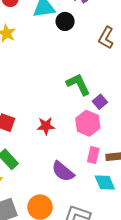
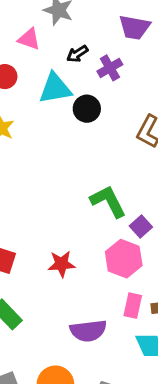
purple semicircle: (63, 171) -> (88, 331), turned -45

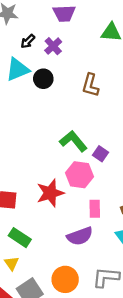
pink hexagon: (124, 259) -> (79, 175), moved
red star: (62, 264) -> (50, 193), size x1.4
pink rectangle: (133, 306) -> (95, 209), moved

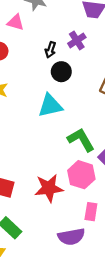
black arrow: (28, 41) -> (50, 50), moved, turned -35
cyan triangle: (18, 69) -> (50, 106), moved

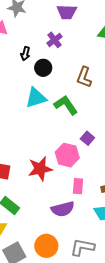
black arrow: (50, 50) -> (25, 54), moved
green L-shape: (81, 140) -> (66, 105), moved

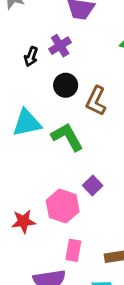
black arrow: (25, 54) -> (31, 57), moved
black circle: (43, 68) -> (66, 85), moved
red star: (40, 169) -> (23, 221), size x0.7

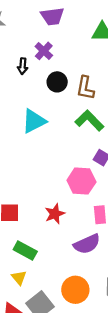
green L-shape: (67, 137) -> (89, 121), moved
red star: (23, 221) -> (55, 214), moved

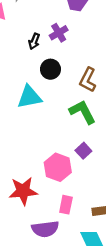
black circle: (57, 82) -> (50, 69), moved
red star: (55, 214) -> (23, 191), size x1.4

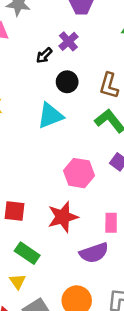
black arrow: (34, 41) -> (44, 55), turned 35
pink hexagon: (58, 167) -> (79, 173), moved

